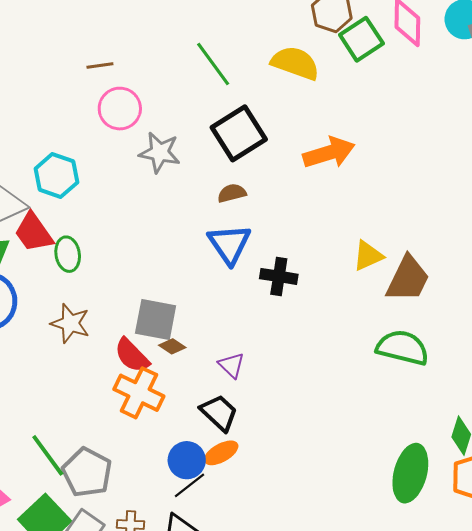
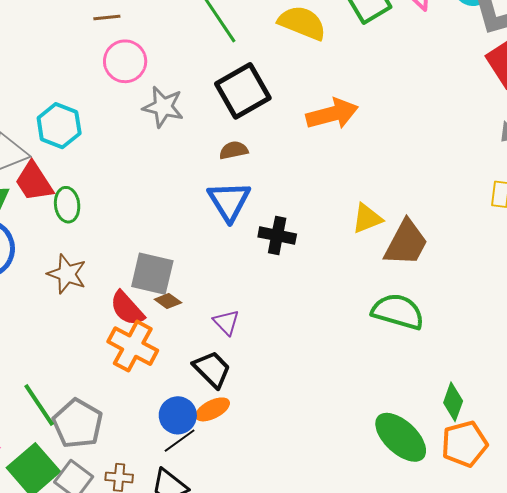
green ellipse: (410, 473) -> (401, 437), turned -64

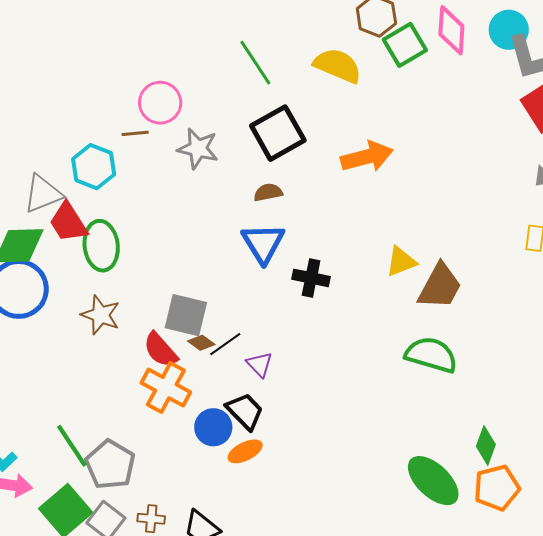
brown line: (107, 17) -> (135, 133), moved
green ellipse: (67, 205) -> (101, 246), size x1.4
blue circle: (178, 415) -> (213, 427), moved
black line: (180, 441) -> (225, 344), moved

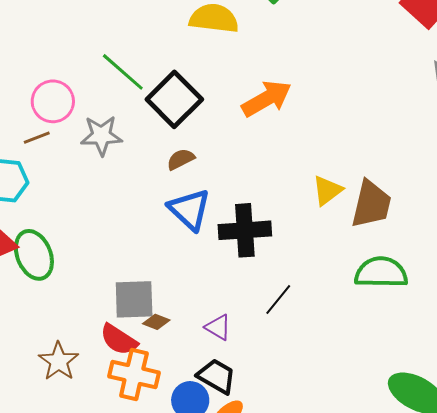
green line: (255, 63) -> (123, 72), moved
black cross: (311, 278) -> (245, 230), size x1.4
brown star: (101, 315) -> (59, 361), moved, turned 30
black line: (225, 344) -> (278, 300), moved

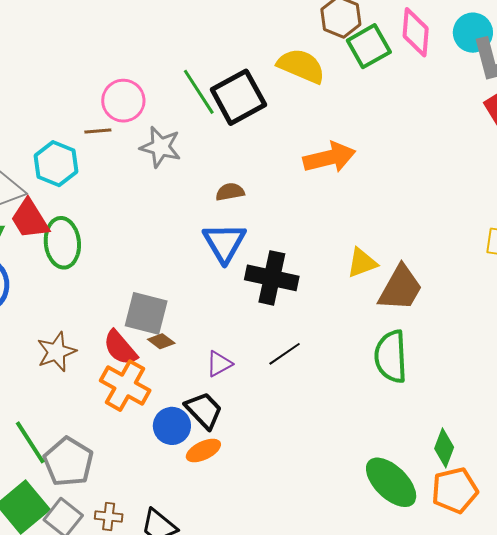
black square: (174, 99) -> (238, 97), moved
green semicircle: (381, 272) -> (391, 357), turned -110
purple triangle: (218, 327) -> (219, 364), turned 44

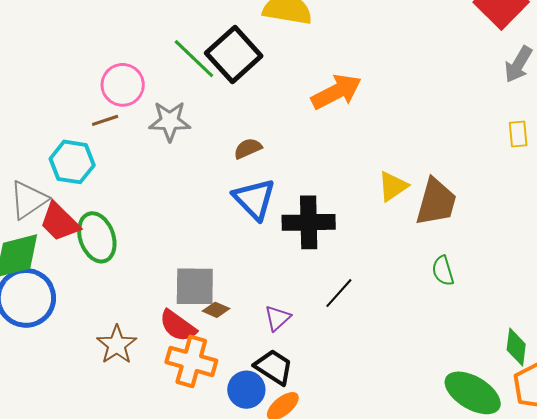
green semicircle: (391, 357) -> (443, 271), size x0.6

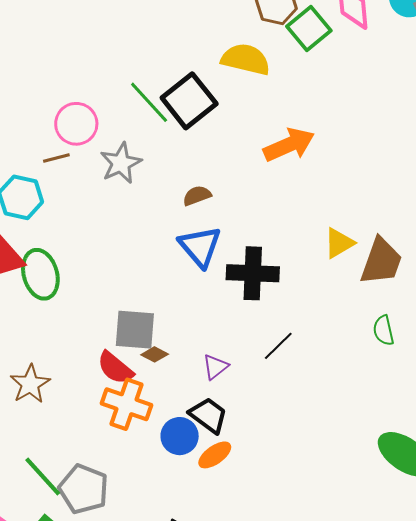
gray star: (170, 121) -> (121, 163), turned -30
brown star: (117, 345) -> (30, 384), moved

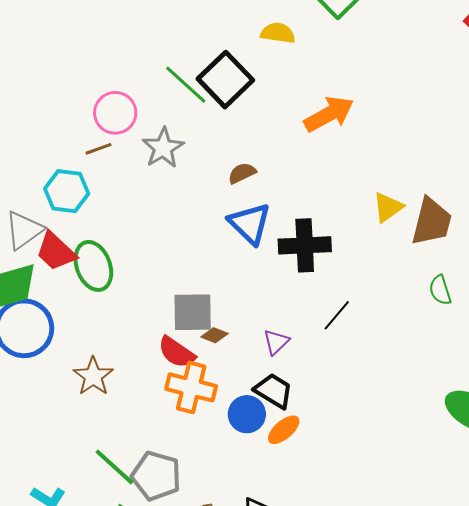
yellow semicircle: (246, 59) -> (278, 33), size x0.7

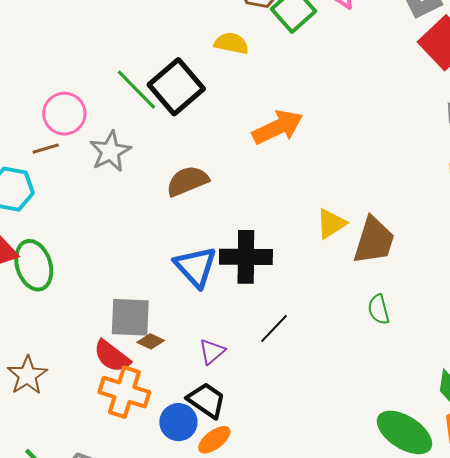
brown semicircle: (242, 173) -> (187, 181), size x1.5
blue triangle: (250, 224) -> (196, 267), moved

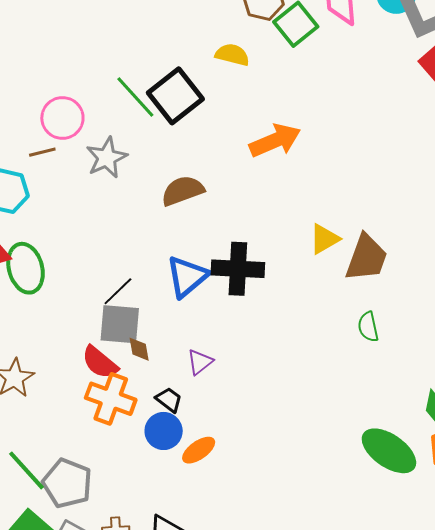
blue triangle: (196, 267) -> (187, 276), turned 30
black line: (274, 328) -> (118, 291), moved
brown diamond: (151, 341) -> (139, 349), turned 52
black trapezoid: (207, 400) -> (169, 400), moved, size x0.7

